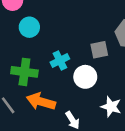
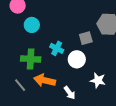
cyan cross: (60, 60) -> (57, 48), turned -32

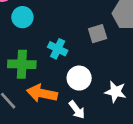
white circle: (77, 59) -> (79, 78), moved

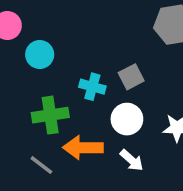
gray square: (98, 34) -> (131, 77), moved

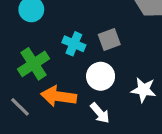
green cross: (50, 115) -> (34, 64), turned -32

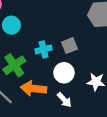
cyan cross: (74, 44) -> (44, 49), turned -35

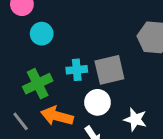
gray square: (69, 46) -> (109, 70), size x1.5

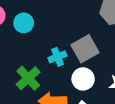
cyan circle: (42, 34) -> (24, 23), moved

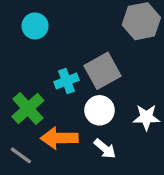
cyan circle: (24, 23) -> (35, 26), moved

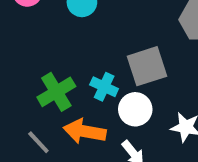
cyan cross: (67, 81) -> (104, 87), moved, turned 35

